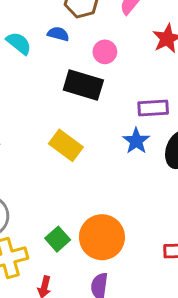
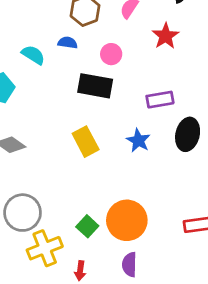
blue star: (136, 141) -> (138, 141), moved
yellow rectangle: (66, 145) -> (86, 142), turned 32

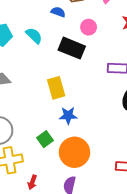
cyan semicircle: (33, 55) -> (34, 36), moved
blue star: (138, 141) -> (68, 116), moved, turned 30
green square: (87, 226) -> (45, 139), moved

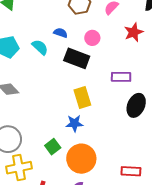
blue semicircle: (58, 12) -> (60, 33), moved
yellow rectangle: (56, 88) -> (82, 98), moved

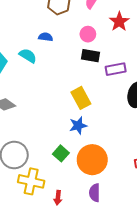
pink circle: (92, 38) -> (88, 34), moved
black rectangle: (77, 58) -> (90, 56), moved, size x0.7
yellow cross: (19, 168) -> (31, 181), turned 35

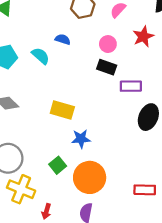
yellow rectangle: (81, 98) -> (62, 110), moved, turned -55

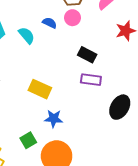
pink circle: (108, 44) -> (72, 18), moved
purple rectangle: (131, 86) -> (91, 80), moved

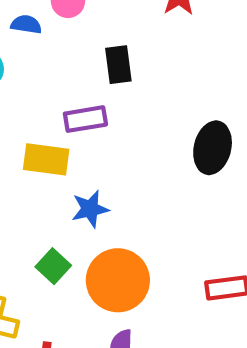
black rectangle: (87, 55) -> (118, 65), turned 72
purple rectangle: (91, 80) -> (85, 119), moved

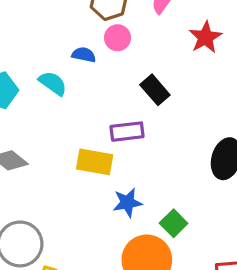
black rectangle: (118, 65) -> (155, 90), turned -36
green square: (53, 266) -> (174, 223), moved

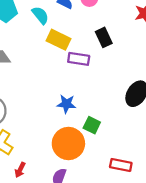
yellow rectangle: (95, 162) -> (59, 40), moved
green square: (174, 223) -> (92, 125), turned -35

